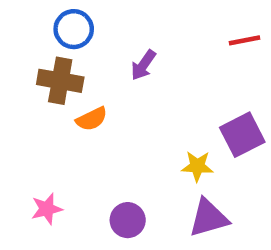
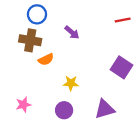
purple arrow: (143, 65) -> (72, 32), turned -84
purple square: (242, 135) -> (122, 67), turned -30
yellow star: (197, 166) -> (71, 83), moved

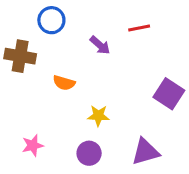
red line: (123, 20) -> (139, 28), moved
brown cross: (30, 40) -> (20, 56), moved
orange semicircle: (46, 59) -> (64, 83), turned 42

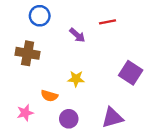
brown cross: (20, 56) -> (28, 53), moved
orange semicircle: (64, 83) -> (49, 96), moved
yellow star: (98, 116) -> (76, 79), moved

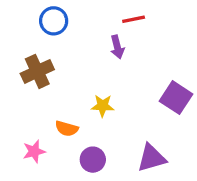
red line: (108, 22) -> (134, 19), moved
purple arrow: (77, 35) -> (117, 47), moved, turned 35
brown cross: (28, 53) -> (37, 71), turned -35

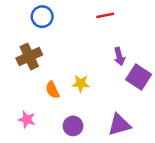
purple arrow: (117, 47) -> (119, 56), moved
orange semicircle: (67, 129) -> (52, 90), moved, turned 48
pink star: (34, 151) -> (27, 120), turned 30

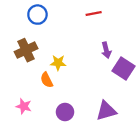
yellow star: (81, 83) -> (58, 63), moved

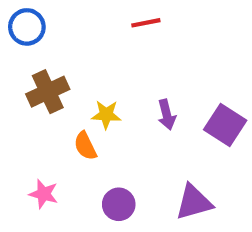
red line: (94, 13) -> (146, 23), moved
blue circle: (37, 15) -> (27, 27), moved
purple arrow: (106, 50) -> (167, 115), moved

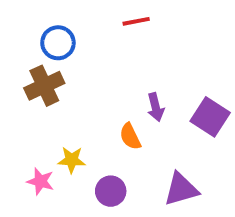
blue circle: (27, 27) -> (58, 43), moved
yellow star: (106, 115) -> (72, 160), moved
orange semicircle: (85, 146) -> (130, 136), moved

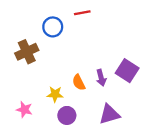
blue circle: (58, 43) -> (53, 27), moved
purple arrow: (156, 107) -> (101, 78), moved
yellow star: (72, 160) -> (55, 94), moved

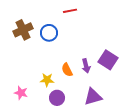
blue circle: (53, 27) -> (49, 33), moved
brown cross: (27, 52) -> (23, 30), moved

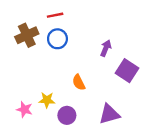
red line: (70, 11) -> (55, 15), moved
purple arrow: (86, 66) -> (106, 48), moved, turned -144
yellow star: (47, 80) -> (47, 100), moved

